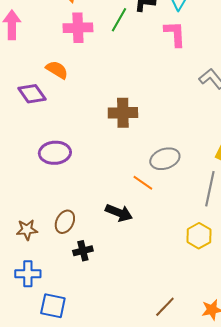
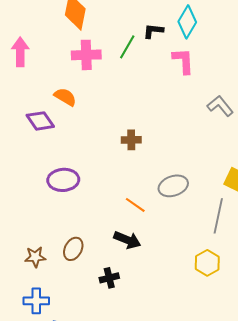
brown cross: (123, 113) -> (131, 140), size x0.7
orange line: (143, 183) -> (135, 205), moved
black cross: (83, 251) -> (109, 278), moved

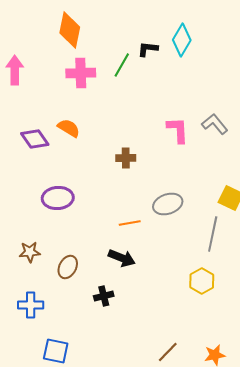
pink L-shape: (183, 61) -> (178, 130), moved
orange semicircle: (65, 97) -> (69, 128), moved
orange line: (135, 205) -> (130, 223), turned -45
brown star: (35, 257) -> (30, 252), moved
blue cross: (36, 301) -> (31, 305), moved

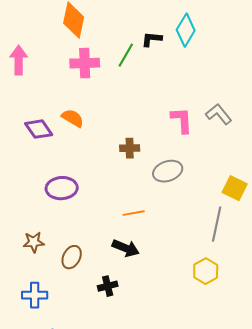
gray ellipse: (168, 204) -> (168, 171), moved

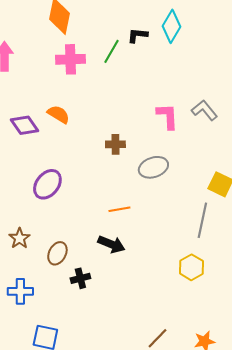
purple ellipse: (62, 188) -> (47, 184), turned -48
brown star: (34, 242) -> (19, 238), turned -30
black cross: (108, 286) -> (80, 278), moved

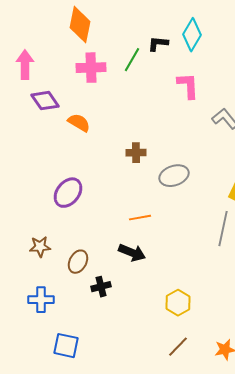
pink L-shape: (167, 116) -> (188, 86), moved
purple diamond: (24, 125) -> (45, 101), moved
brown star: (19, 238) -> (40, 247), turned 30
yellow hexagon: (191, 267) -> (178, 303), moved

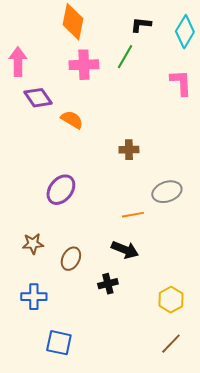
black L-shape: (158, 44) -> (141, 25), moved
gray ellipse: (174, 176) -> (167, 192), moved
black cross: (101, 287) -> (108, 284), moved

